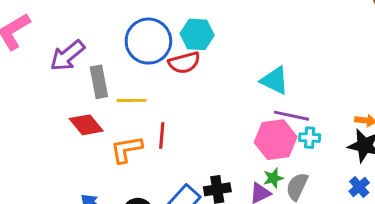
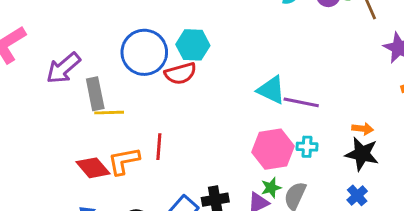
yellow line: (132, 100) -> (109, 113), moved
purple line: (291, 116) -> (301, 102), moved
red diamond: (86, 125) -> (93, 168), moved

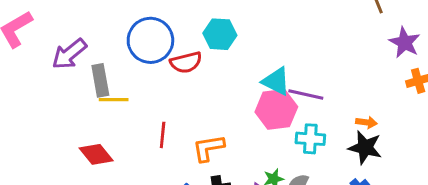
cyan hexagon: (193, 45) -> (220, 34), moved
cyan cross: (307, 147) -> (310, 139), size x1.4
pink hexagon: (273, 149) -> (276, 109), moved
orange L-shape: (124, 161) -> (208, 148), moved

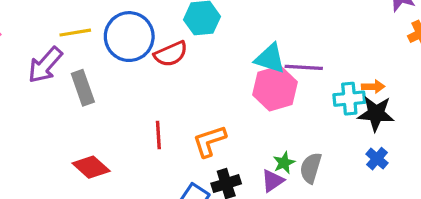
yellow line: (114, 100) -> (75, 33), moved
cyan cross: (310, 139) -> (349, 99), moved

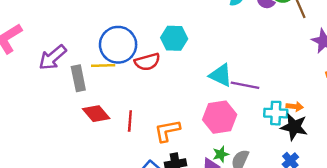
yellow line: (75, 33) -> (103, 66), moved
pink hexagon: (275, 88) -> (220, 117), moved
red diamond: (91, 167) -> (96, 114), moved

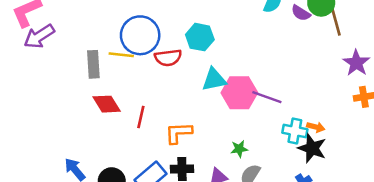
purple arrow: (53, 57) -> (39, 36), moved
cyan triangle: (221, 75) -> (214, 80), moved, turned -45
pink hexagon: (220, 117) -> (239, 93), moved
green star: (221, 154) -> (239, 149), moved

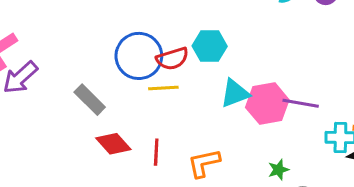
yellow line: (121, 55) -> (163, 88), moved
red semicircle: (168, 58) -> (172, 59), moved
gray rectangle: (93, 64) -> (90, 100), turned -32

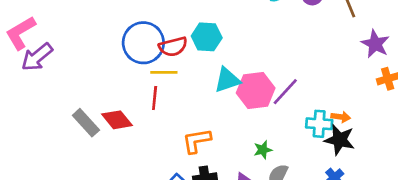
gray rectangle: (90, 100) -> (86, 123), moved
purple line: (301, 103) -> (285, 92), turned -60
red line: (156, 152) -> (155, 98), moved

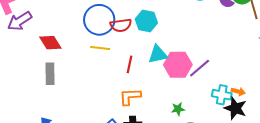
yellow line: (164, 72) -> (100, 48), moved
red line: (155, 98) -> (130, 64), moved
red diamond: (117, 120) -> (50, 43), moved
gray rectangle: (86, 123) -> (50, 74), turned 35

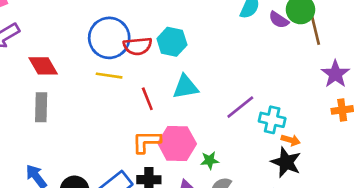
red line: (130, 64) -> (147, 99), turned -36
pink hexagon: (178, 65) -> (177, 143), moved
cyan cross: (222, 95) -> (272, 120), moved

